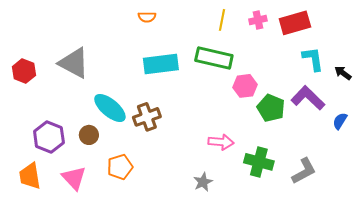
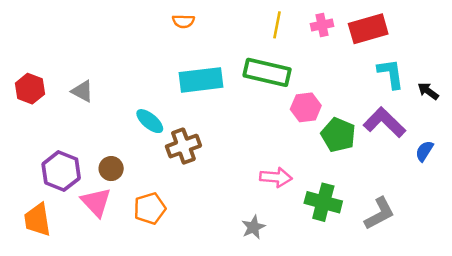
gray triangle: (74, 63) -> (82, 91), moved, size x0.6
cyan ellipse: (110, 108) -> (150, 121), moved, size x0.7
pink triangle: (74, 178) -> (96, 202), moved

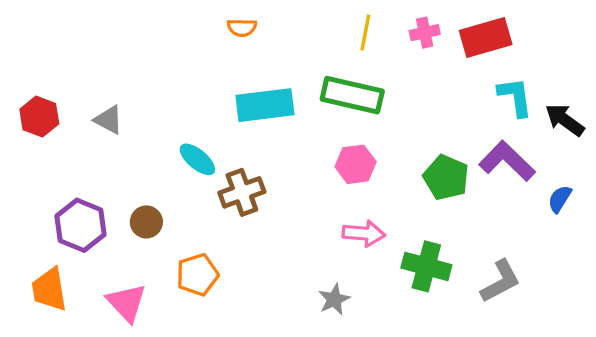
black arrow: (428, 91) -> (565, 120), size x1.4
pink hexagon: (306, 107) -> (356, 164), moved
pink triangle: (96, 202) -> (127, 303), moved

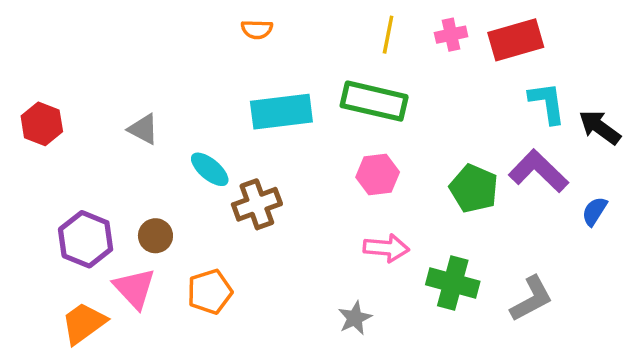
gray triangle: (109, 120) -> (143, 129), moved
orange trapezoid: (49, 289) -> (84, 323), moved, turned 63
pink triangle: (127, 303) -> (134, 288), moved

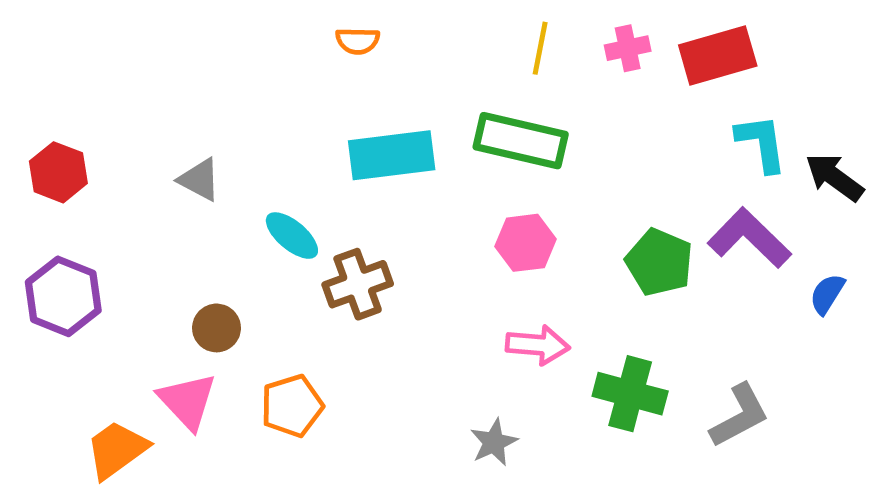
purple hexagon: (86, 239) -> (63, 296), moved

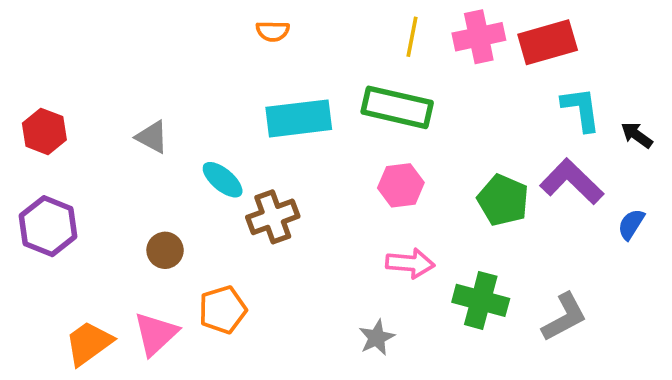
pink cross: (628, 48) -> (479, 37), size x1.5
black arrow: (834, 177) -> (637, 135), size x0.7
pink triangle: (187, 401) -> (156, 334), moved, turned 30

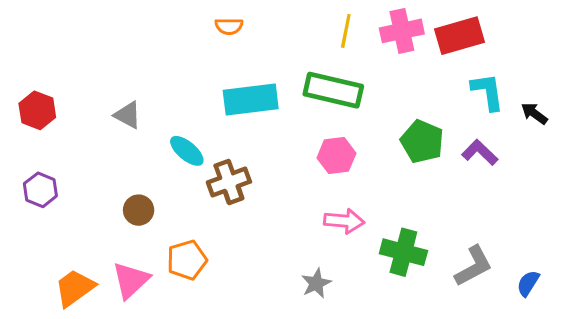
purple L-shape: (572, 182) -> (480, 152), size x0.7
green pentagon: (503, 200) -> (422, 142), moved
blue semicircle: (631, 224) -> (528, 283), moved
purple hexagon: (48, 226) -> (40, 190), size x0.7

